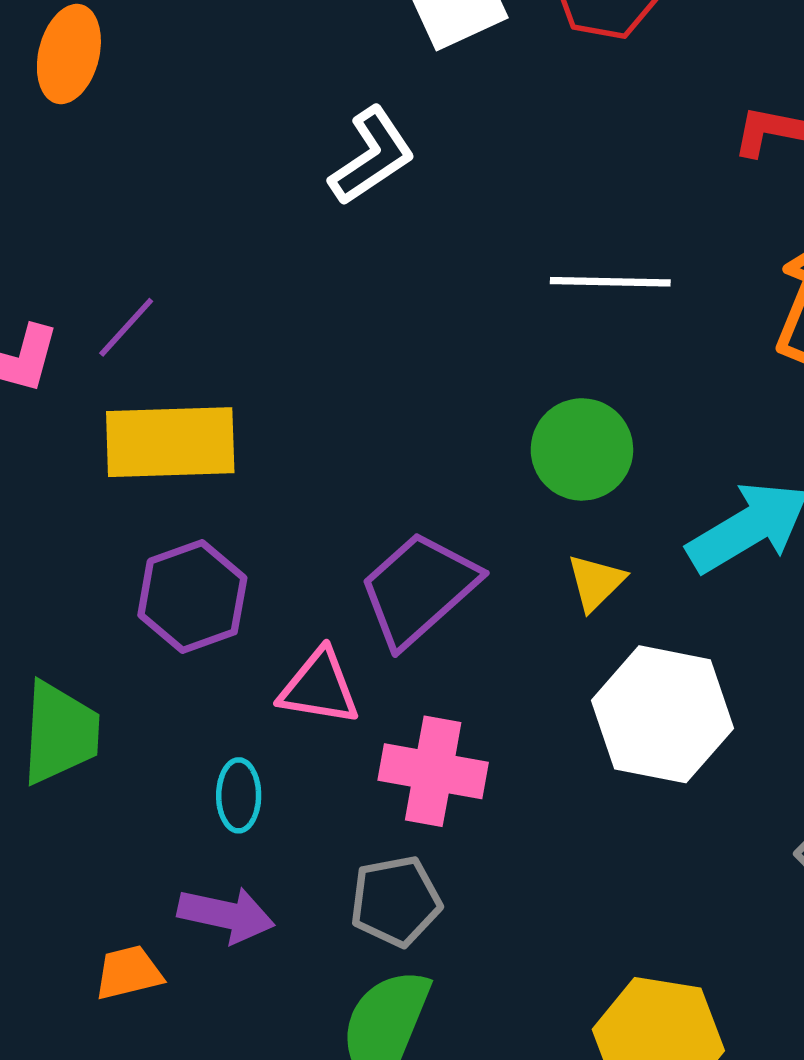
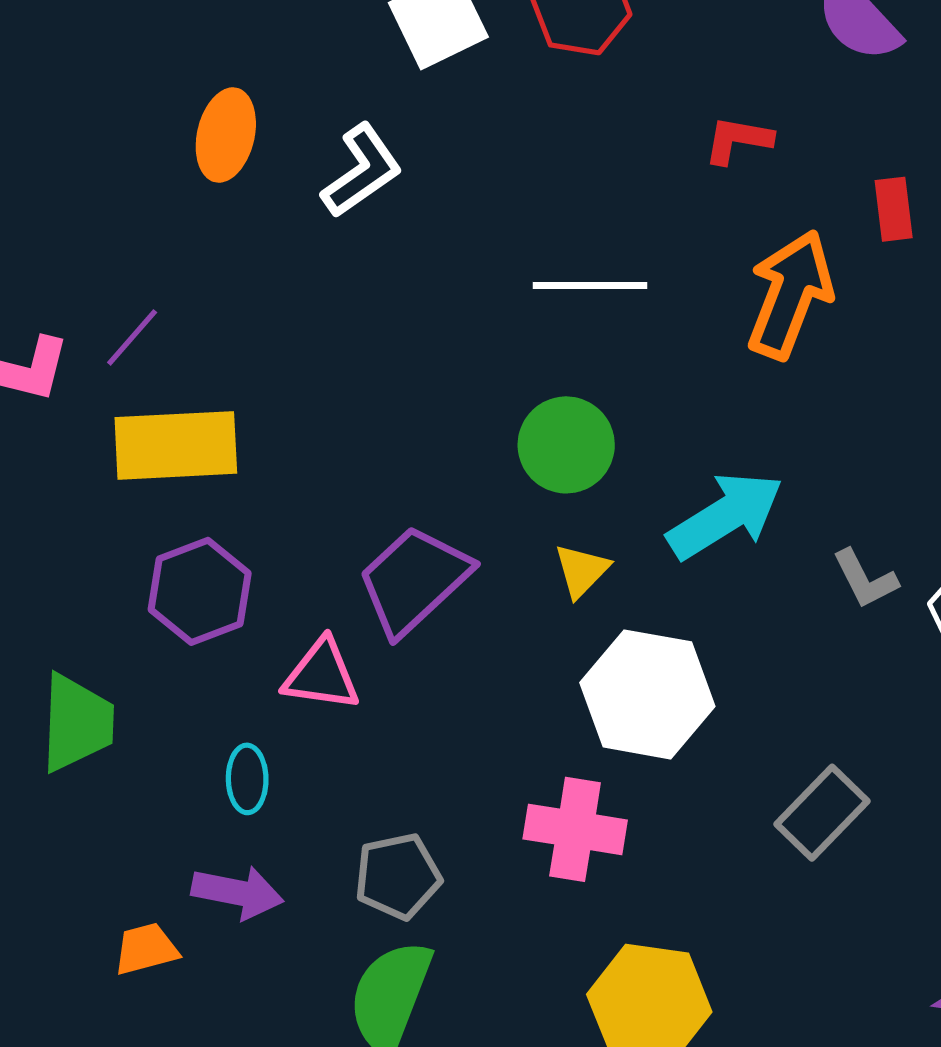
orange ellipse: (69, 54) -> (226, 135), moved
pink cross: (433, 771) -> (575, 829), moved

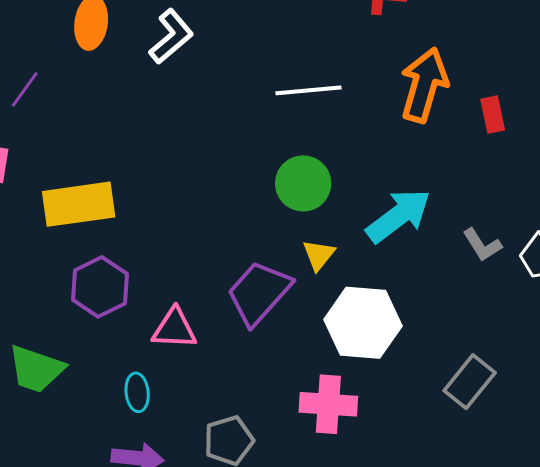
red rectangle: (894, 209) -> (493, 115), moved
purple line: (132, 337) -> (25, 89), moved
purple trapezoid: (414, 580) -> (259, 293), moved
green trapezoid: (77, 723) -> (36, 369), turned 112

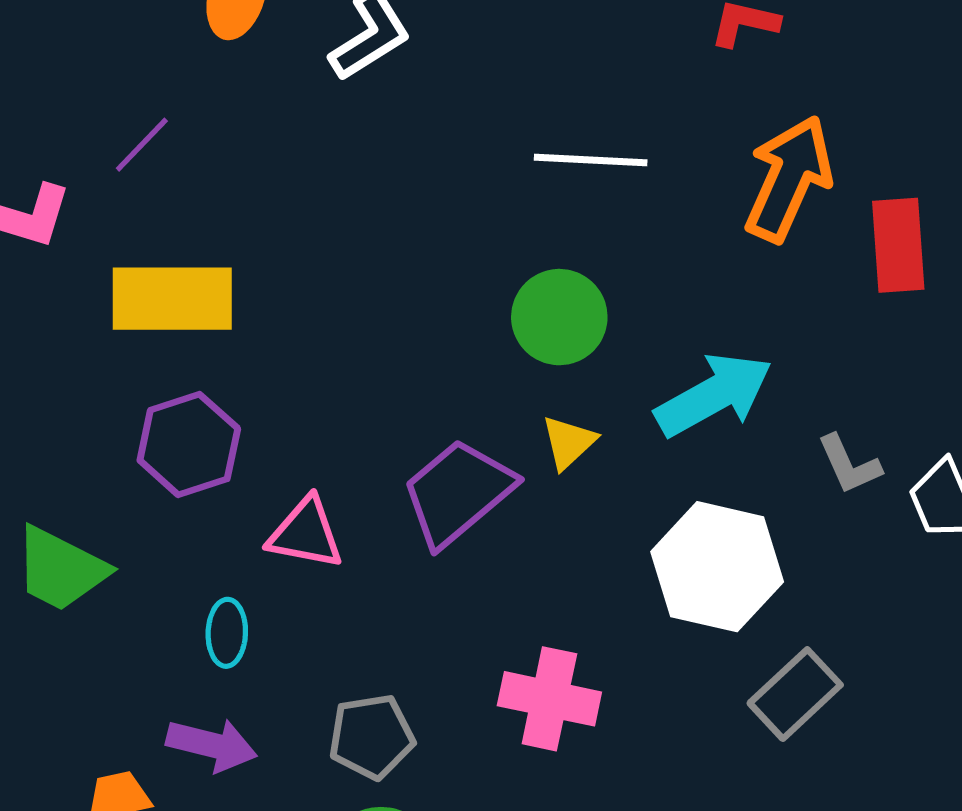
purple line: (25, 89) -> (142, 145), moved
red rectangle: (493, 115) -> (898, 245), size x1.5
white hexagon: (363, 323) -> (717, 567), moved

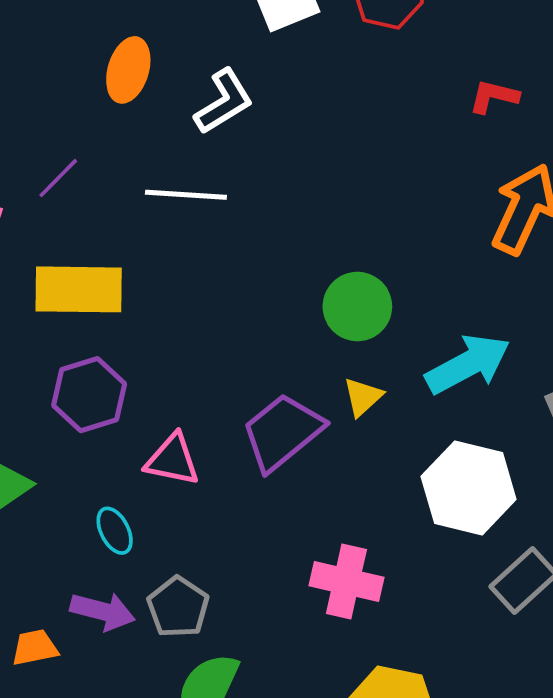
white line: (591, 160) -> (186, 195), moved
cyan ellipse: (227, 633) -> (115, 531), turned -30
gray pentagon: (371, 737) -> (178, 607), moved, turned -30

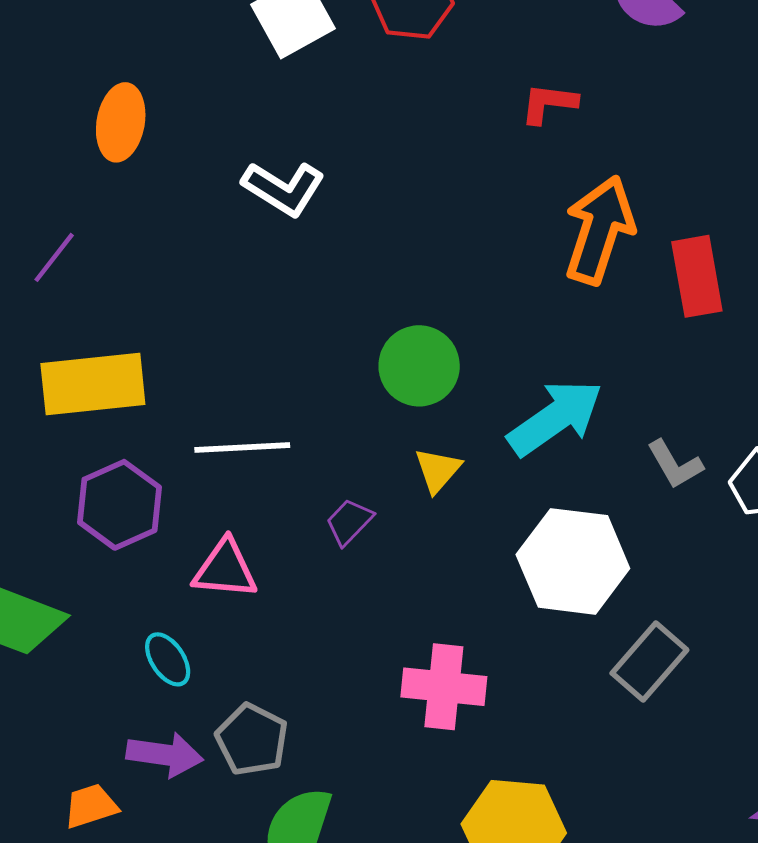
white L-shape: (224, 102) -> (283, 188), moved, turned 70
white line: (186, 195) -> (242, 447), moved
purple trapezoid: (282, 432) -> (349, 522), size x0.5

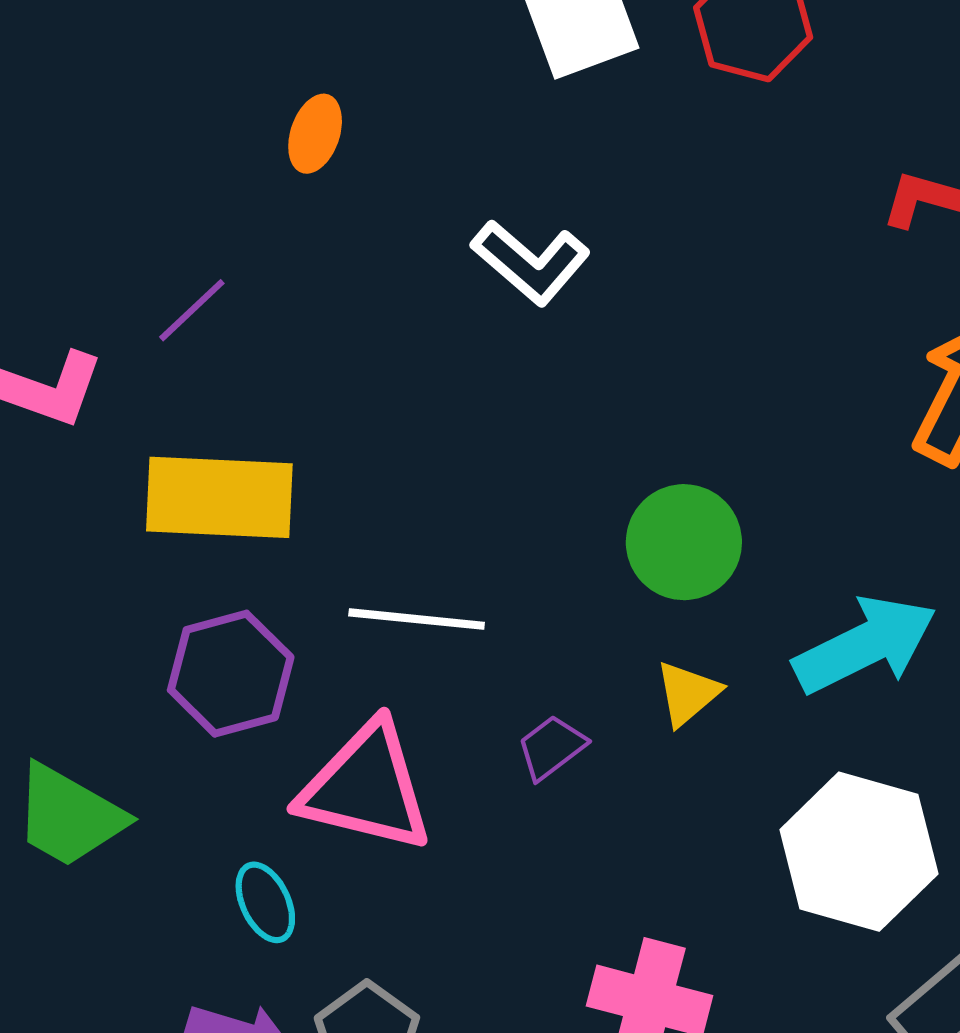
orange ellipse: (121, 122) -> (315, 134), size x0.7
pink triangle: (225, 569) -> (366, 787), size x1.5

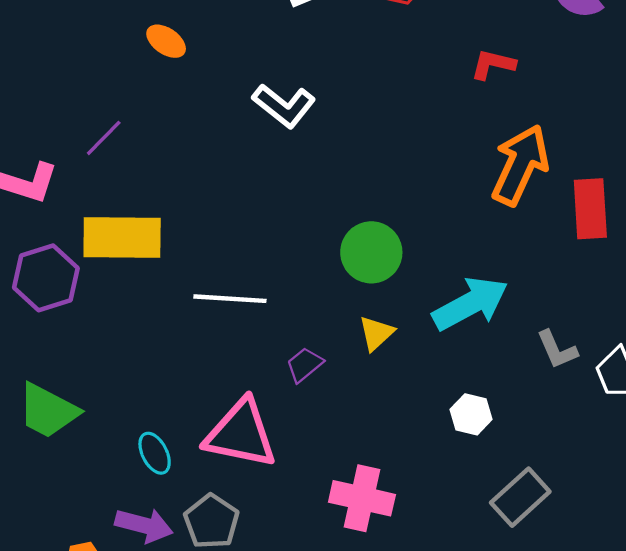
orange ellipse: (315, 134) -> (166, 41), turned -72
purple hexagon: (231, 674) -> (46, 278), moved
pink triangle: (366, 787) -> (241, 434), moved
white hexagon: (859, 852) -> (471, 414), size x0.5

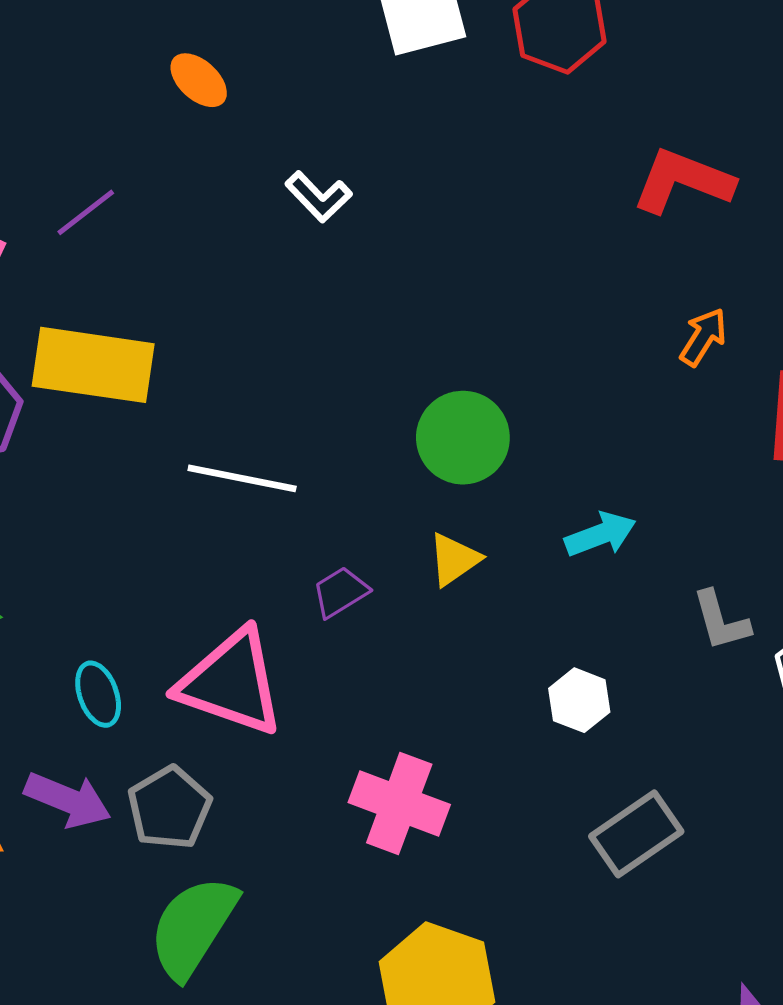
red L-shape: (493, 64) -> (683, 181), size x1.5
white L-shape: (284, 106) -> (319, 197), moved, size x0.7
orange arrow: (520, 165) -> (703, 337), size x0.5
cyan arrow: (470, 304) -> (600, 534), size x0.6

